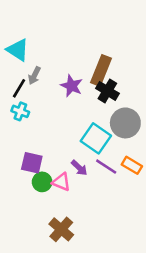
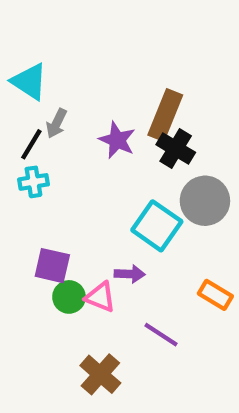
cyan cross: (20, 111) -> (33, 182), turned -30
orange rectangle: (132, 165) -> (215, 295), moved
purple line: (106, 167) -> (161, 335), moved
purple arrow: (79, 168) -> (130, 274), turned -42

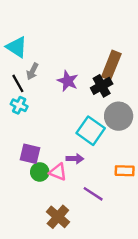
brown rectangle: (165, 115) -> (111, 65), moved
black line: (31, 144) -> (18, 83), turned -60
black cross: (176, 148) -> (102, 86), turned 30
cyan cross: (33, 182) -> (19, 105), turned 35
orange rectangle: (215, 295) -> (125, 171), turned -30

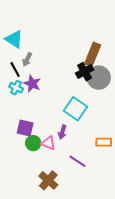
purple star: (68, 81) -> (32, 84), moved
gray circle: (119, 116) -> (99, 78), moved
purple arrow: (75, 159) -> (62, 132), turned 104

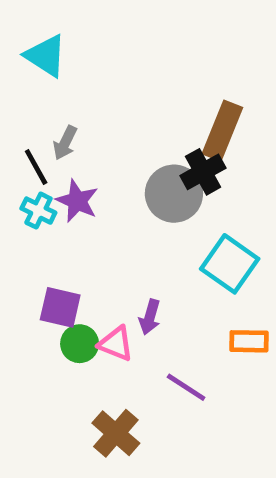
cyan triangle: (14, 39) -> (46, 56), moved
gray circle: (99, 78) -> (174, 194), moved
cyan square: (75, 109) -> (230, 264), moved

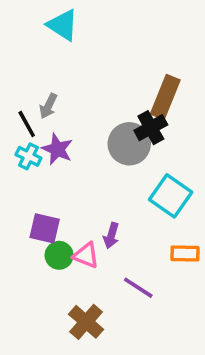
cyan triangle: (46, 56) -> (63, 25), moved

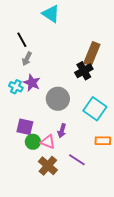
cyan triangle: (63, 25) -> (51, 14), moved
black line: (27, 124) -> (22, 40), moved
gray circle: (129, 144) -> (58, 99), moved
brown cross: (86, 322) -> (48, 166), moved

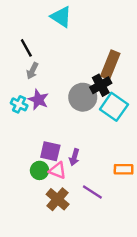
gray circle: (58, 99) -> (83, 97), moved
cyan square: (95, 109) -> (114, 107), moved
purple square: (25, 127) -> (50, 151), moved

